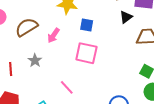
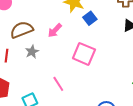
blue square: (87, 25) -> (90, 18), moved, turned 32
brown semicircle: (26, 27) -> (22, 30), moved

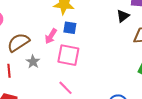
blue square: (90, 18) -> (70, 28), moved, turned -32
pink square: (84, 54) -> (68, 55), moved

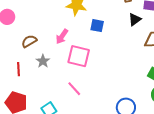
blue square: (70, 28) -> (97, 26), moved
brown semicircle: (18, 42) -> (29, 41), size x0.7

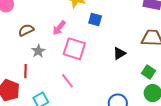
black triangle: (135, 19) -> (119, 53), moved
red line: (18, 69) -> (25, 71), moved

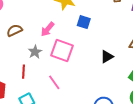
gray star: (38, 51) -> (35, 52), moved
red line: (25, 71) -> (23, 72), moved

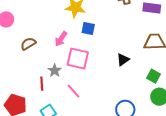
blue square: (84, 22) -> (88, 28), moved
gray star: (35, 52) -> (55, 71), moved

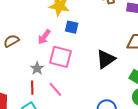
black triangle: (123, 60) -> (106, 59), size x1.5
red line: (42, 84) -> (32, 88), moved

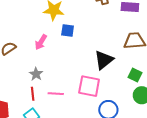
pink square: (60, 57) -> (89, 86), moved
pink line: (55, 89) -> (56, 94), turned -42

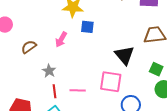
black triangle: (104, 60) -> (125, 55), turned -30
gray star: (36, 74) -> (49, 71), moved

